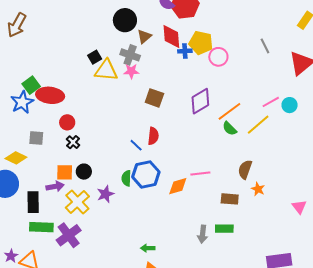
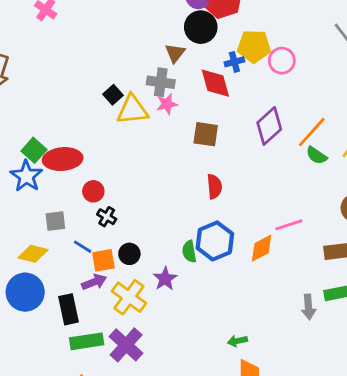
black circle: (125, 20) -> (201, 27), moved
red diamond: (171, 36) -> (215, 83), moved
blue line: (136, 145) -> (83, 247), moved

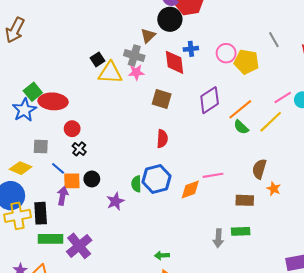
yellow pentagon: (254, 46) -> (246, 62), moved
purple arrow: (94, 282) -> (63, 196), turned -66
yellow cross: (129, 297) -> (17, 216), moved, turned 35

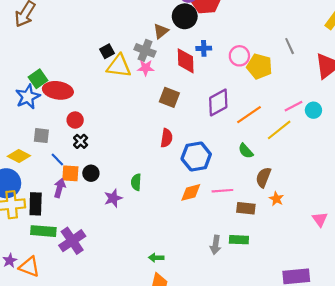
green semicircle: (241, 127) -> (246, 151), moved
pink line: (213, 175) -> (222, 191), moved
blue hexagon: (156, 179) -> (196, 156), moved

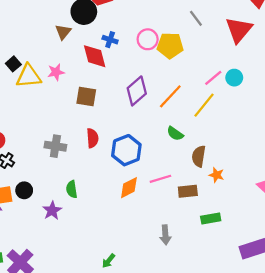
blue cross: (204, 48) -> (110, 40), turned 32
gray cross: (145, 50) -> (55, 146), moved
green rectangle: (239, 240) -> (211, 218), moved
green arrow: (156, 258) -> (109, 261), turned -40

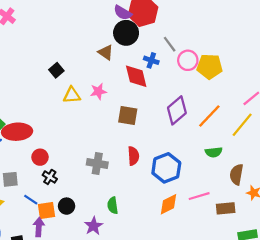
gray line: (196, 18) -> (170, 44), moved
brown triangle: (63, 32) -> (106, 52), turned -35
black square: (13, 64) -> (56, 70), moved
yellow triangle: (29, 76) -> (72, 95), size x0.7
green semicircle: (175, 134) -> (214, 152), turned -42

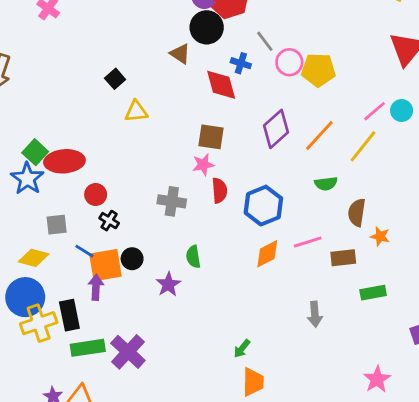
pink star: (98, 91) -> (203, 165), moved
orange square: (46, 210) -> (105, 265), size x1.4

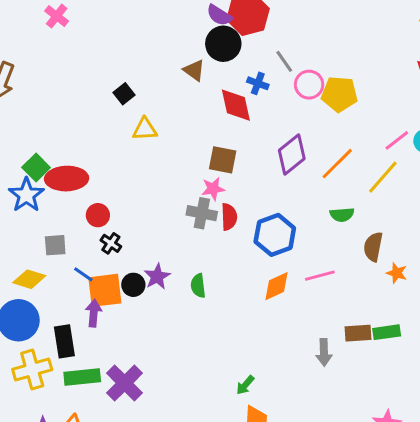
gray cross: (172, 201) -> (202, 213), moved
brown rectangle: (343, 258) -> (358, 333), moved
purple star: (168, 284) -> (157, 276), moved
yellow cross: (39, 323) -> (32, 370), moved

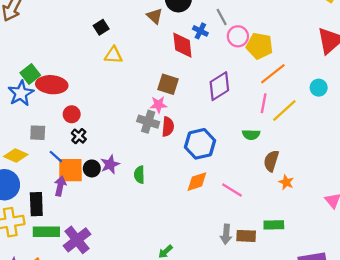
pink line: (397, 140) -> (264, 103), moved, turned -48
orange line: (337, 164) -> (273, 74), moved
pink line: (320, 276) -> (232, 190), moved, turned 40
brown rectangle: (358, 333) -> (246, 236), moved

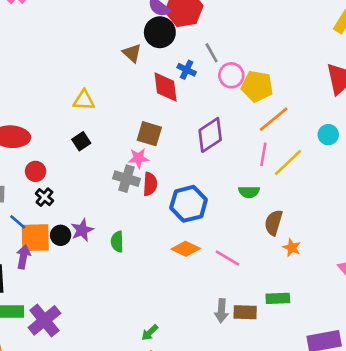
black square: (101, 27) -> (81, 141), moved
orange diamond: (197, 182) -> (186, 249), turned 45

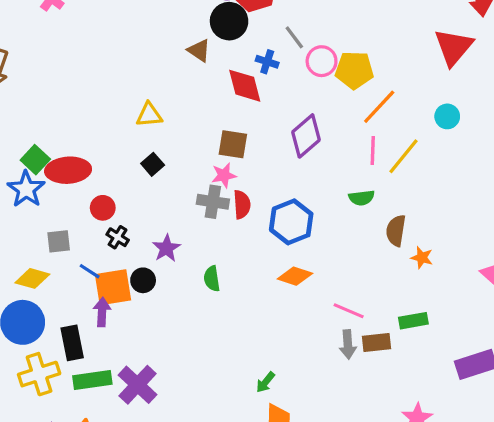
purple star: (82, 230) -> (166, 248), moved
pink line: (227, 258) -> (349, 311), moved

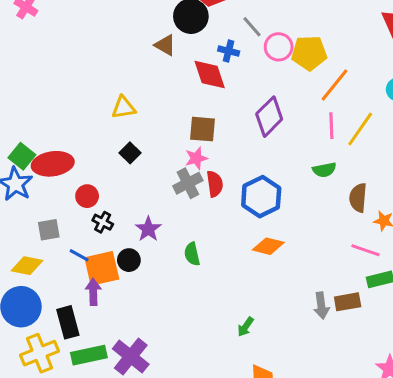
gray cross: (213, 202) -> (188, 183), turned -32
pink line: (349, 311) -> (366, 250), moved
green arrow: (266, 382) -> (246, 327), moved

